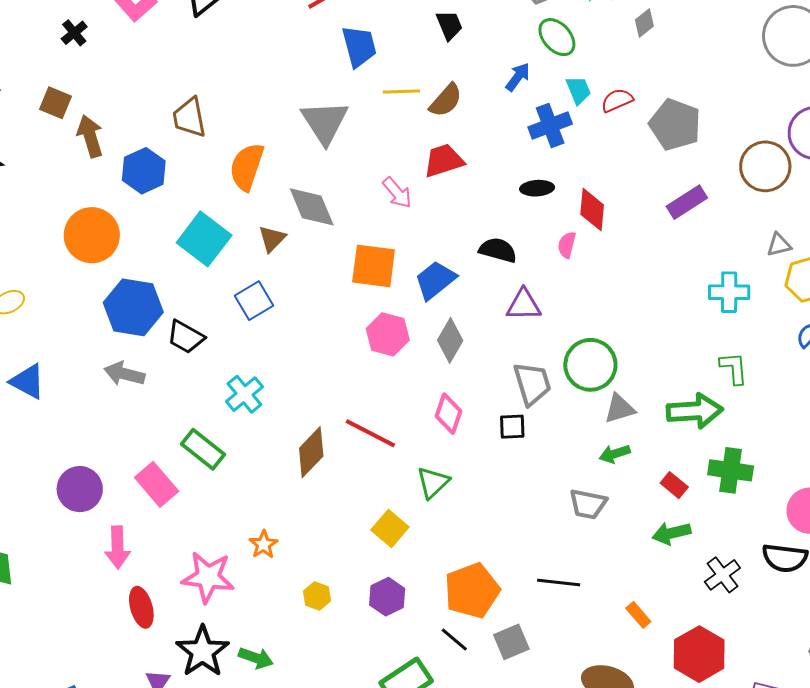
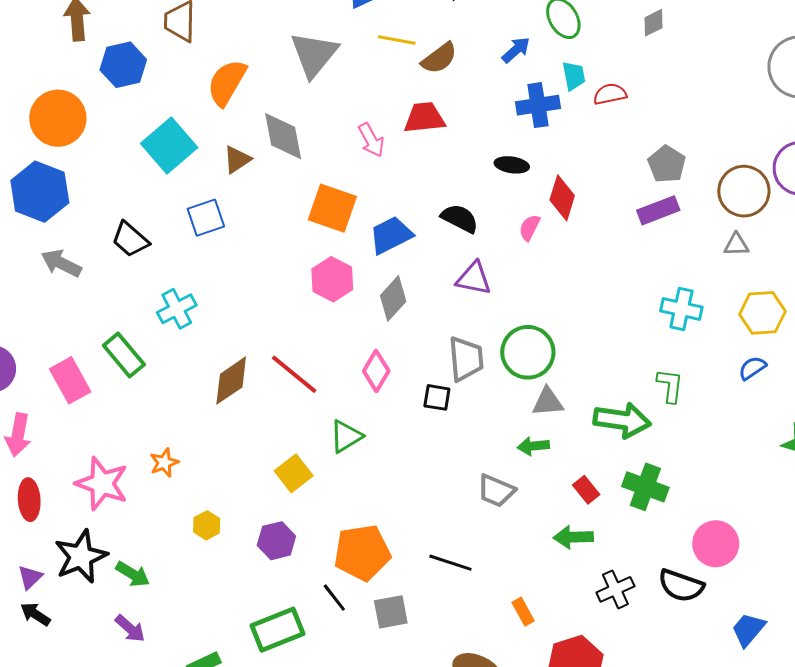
gray pentagon: (675, 125) -> (667, 164), moved, size x0.7
gray triangle: (779, 245) -> (736, 245), moved
blue hexagon: (133, 307) -> (40, 192), moved

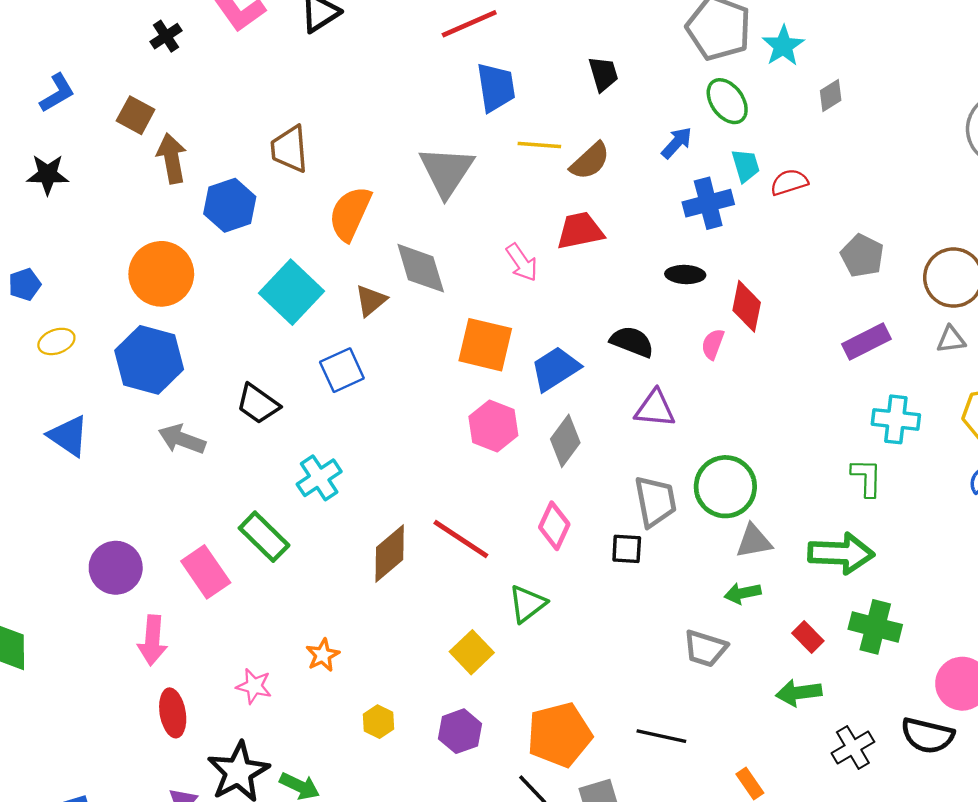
purple rectangle: (658, 210) -> (866, 342), moved
green L-shape: (670, 386) -> (867, 478), moved
pink star: (102, 484) -> (254, 686), size x0.6

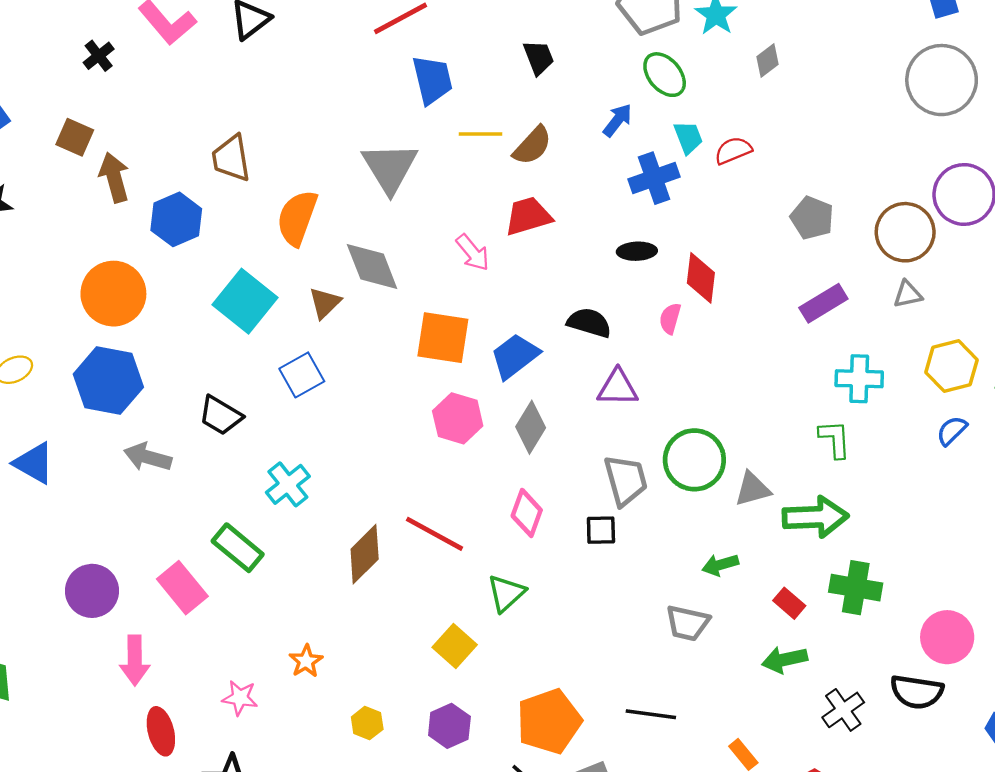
gray triangle: (754, 541) -> (753, 489), moved

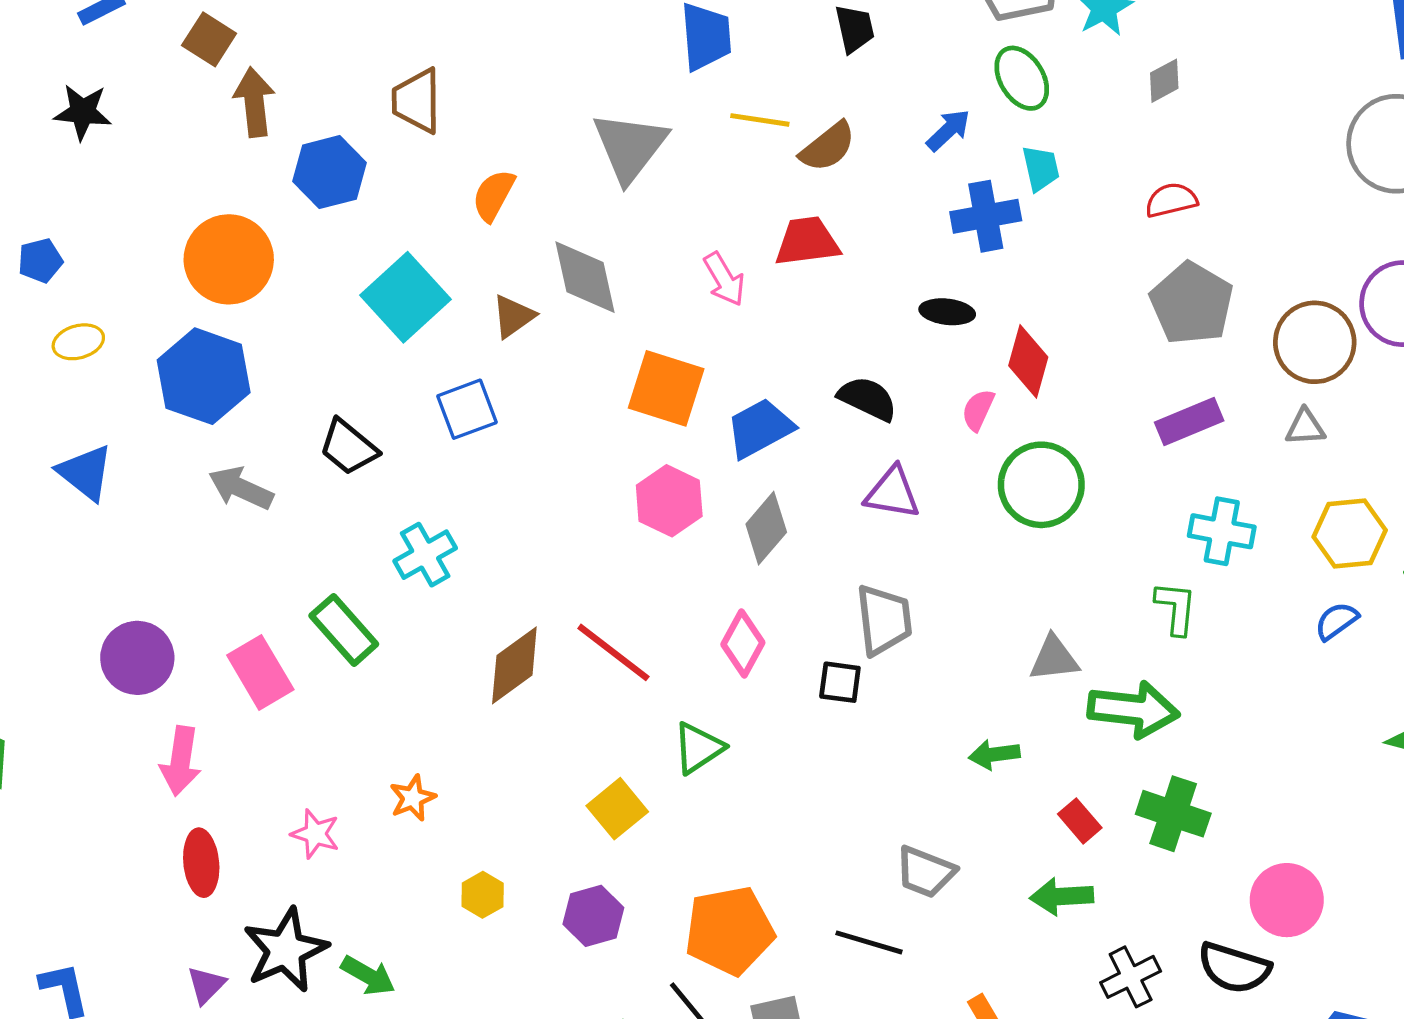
red semicircle: (733, 150) -> (1171, 200), moved
orange semicircle: (297, 218) -> (494, 195), size x0.7
gray pentagon: (812, 218) -> (1192, 303), size x1.4
green circle: (694, 460) -> (1041, 485), moved
gray trapezoid: (688, 623) -> (925, 872), moved

